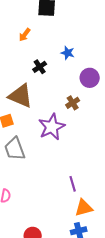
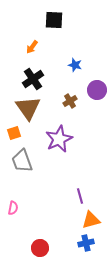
black cross: (40, 67) -> (33, 79), moved, size x1.5
brown triangle: (21, 96) -> (28, 108), turned 32
brown cross: (73, 103) -> (70, 101), moved

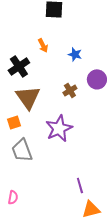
orange arrow: (32, 47) -> (43, 45), moved, turned -64
black cross: (33, 79) -> (19, 66), moved

